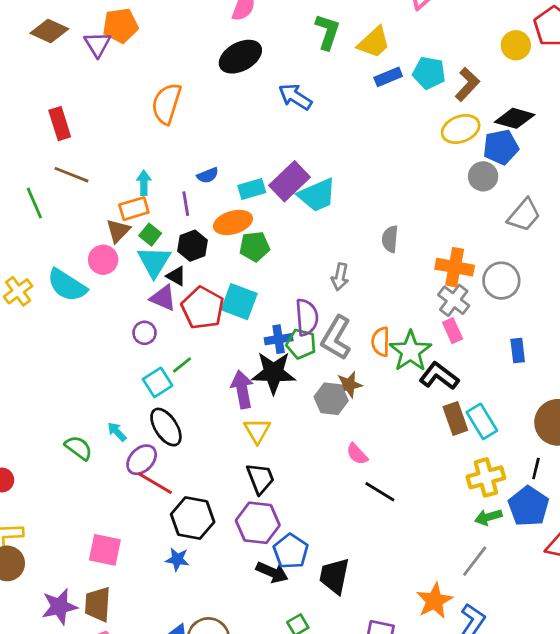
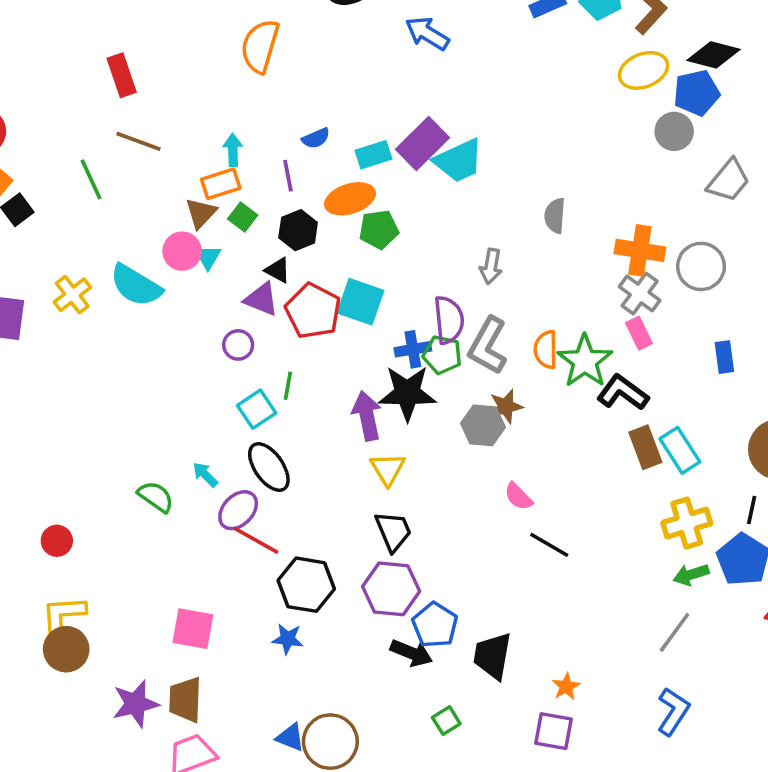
cyan triangle: (154, 262) -> (208, 257), moved, size x0.6
green line: (182, 365) -> (288, 386), turned -40
orange star: (434, 601) -> (566, 687), moved, size x0.6

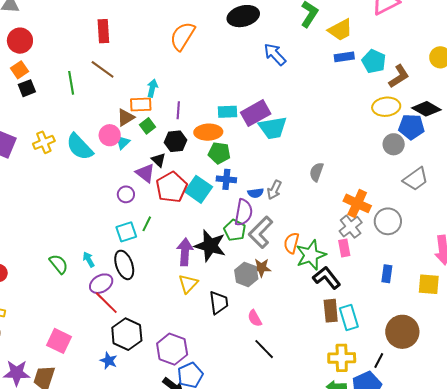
blue semicircle: (316, 138) -> (256, 193), moved
blue cross: (413, 349) -> (226, 179), moved
black trapezoid: (393, 531) -> (219, 303), moved

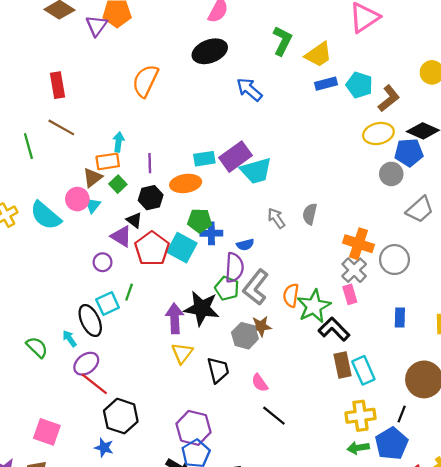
green pentagon: (219, 153) -> (200, 221), moved
gray arrow: (274, 190) -> (276, 218), moved, turned 126
black ellipse: (124, 265) -> (90, 321), moved
purple hexagon: (172, 349) -> (194, 428), moved

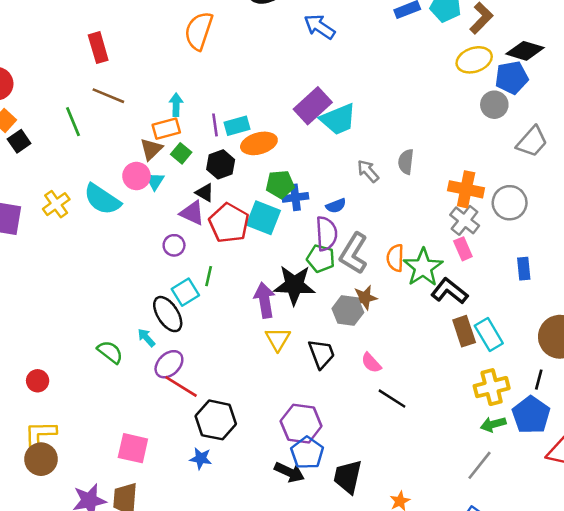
cyan rectangle: (204, 159) -> (237, 126), moved

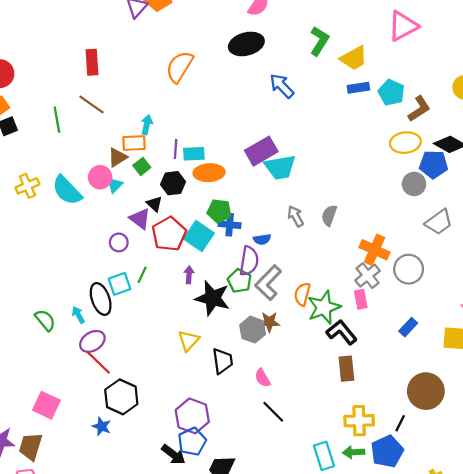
blue rectangle: (524, 269) -> (408, 327), turned 36
purple arrow: (265, 300) -> (189, 275), moved, size x0.6
cyan rectangle: (489, 334) -> (324, 456), moved

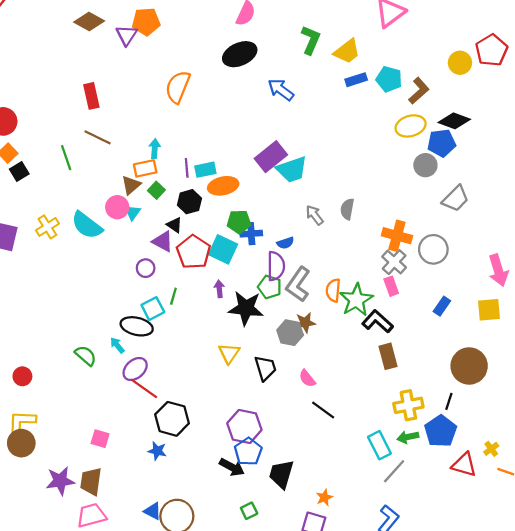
black ellipse: (101, 299) -> (137, 326), turned -48
pink square: (46, 405) -> (100, 439), size x0.7

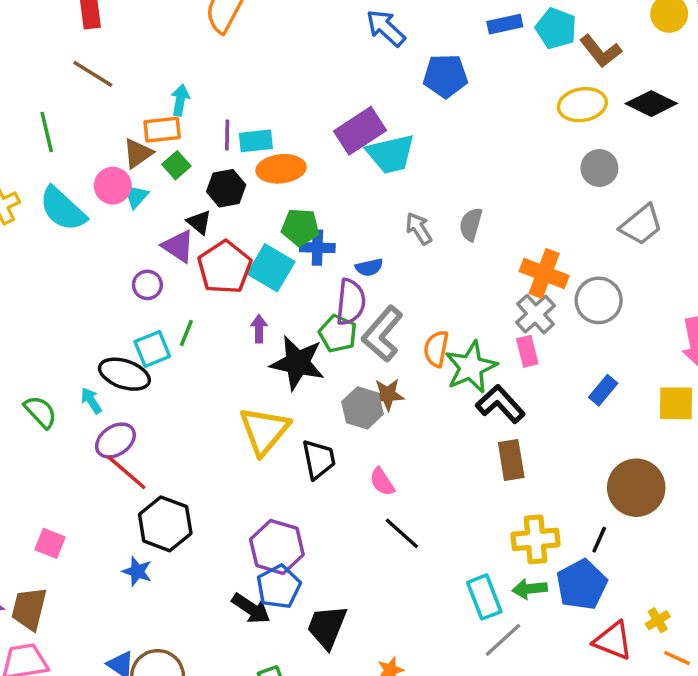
brown L-shape: (419, 91) -> (601, 51), turned 88
blue pentagon: (442, 143) -> (445, 76), moved
green line: (66, 158) -> (47, 132), moved
yellow triangle: (229, 353) -> (264, 431), size x1.5

